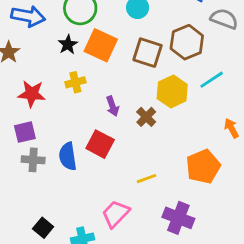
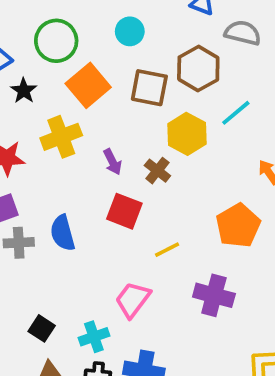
black star: (68, 45) -> (24, 91), moved
orange square: (101, 45) -> (88, 85), turned 32
yellow cross: (75, 82) -> (61, 137), size x1.5
red square: (100, 144) -> (124, 211), moved

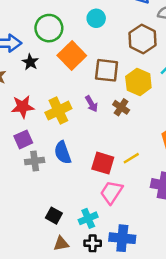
brown square: (149, 88) -> (107, 70), moved
yellow cross: (61, 137) -> (58, 111), moved
red square: (124, 211) -> (103, 163), moved

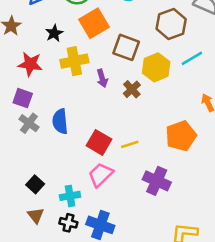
black star: (30, 62) -> (54, 33), moved
yellow cross: (58, 111) -> (74, 61), moved
purple square: (23, 139) -> (23, 98), turned 30
gray cross: (35, 161) -> (29, 123), turned 30
brown triangle: (61, 244) -> (36, 215), turned 49

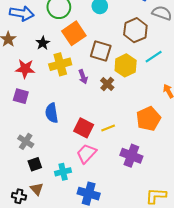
gray cross: (29, 123) -> (26, 141), moved
black square: (35, 184) -> (35, 164), turned 32
black cross: (68, 223) -> (19, 196), moved

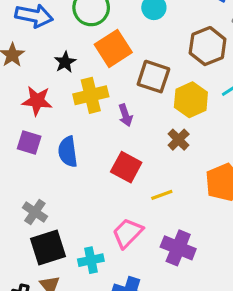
brown cross: (107, 84) -> (179, 140), moved
blue semicircle: (52, 113) -> (68, 152), moved
red square: (84, 128) -> (126, 167), moved
purple cross: (131, 156) -> (178, 248), moved
black square: (35, 164) -> (48, 248), size x1.6

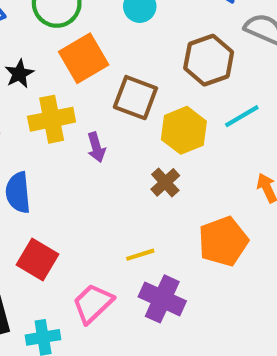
red square: (126, 167) -> (37, 259), moved
purple cross: (178, 248) -> (162, 299), moved

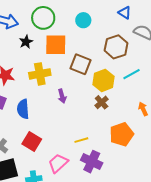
orange square: (84, 58) -> (56, 45), turned 30
black star: (19, 74) -> (26, 42), moved
purple arrow: (96, 147) -> (62, 96), moved
brown cross: (165, 182) -> (102, 102), moved

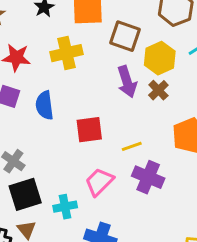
purple arrow: (62, 96) -> (127, 82), moved, size x1.5
red square: (32, 141) -> (89, 130), moved, turned -36

